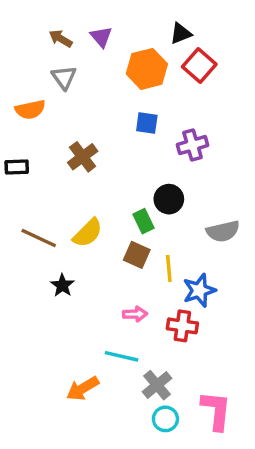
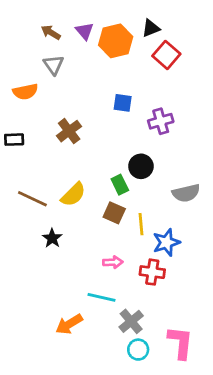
orange hexagon: (147, 69) -> (116, 41), moved

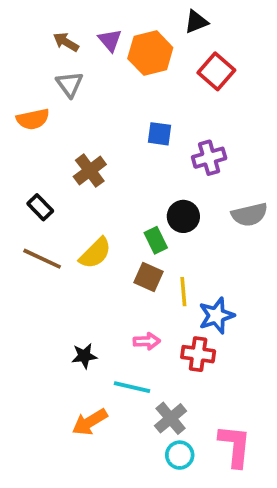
black triangle: (151, 28) -> (196, 22), moved
black rectangle: (14, 140) -> (40, 207), moved, turned 48
gray semicircle: (186, 193) -> (249, 215), moved
black star: (52, 238) -> (84, 356), moved, turned 30

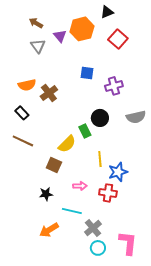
purple triangle: (110, 40) -> (60, 36), moved
orange semicircle: (33, 119) -> (27, 85), moved
yellow semicircle: (95, 253) -> (67, 144), moved
brown square: (149, 277) -> (54, 165), moved

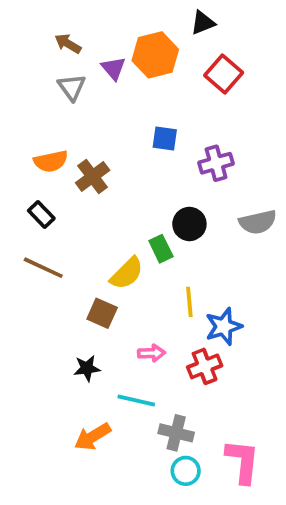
red cross: (108, 193) -> (205, 366), turned -30
gray cross: (93, 228) -> (176, 433), turned -36

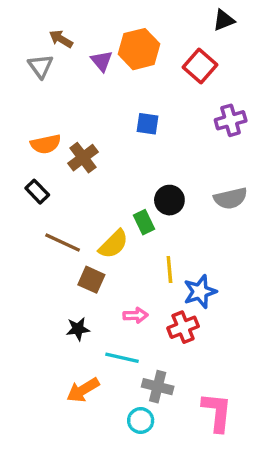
black triangle: (203, 23) -> (224, 20), moved
gray triangle: (72, 87) -> (41, 66), moved
purple cross: (216, 163) -> (231, 120), moved
brown line: (43, 268) -> (63, 242), moved
cyan circle: (186, 471) -> (141, 421), moved

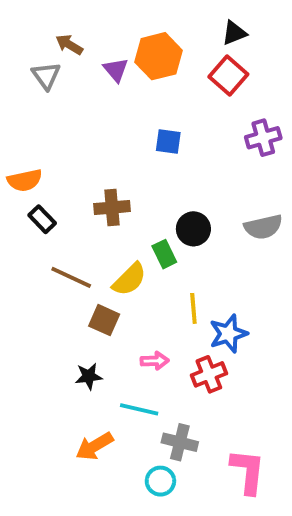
black triangle: (224, 20) -> (234, 33), moved
orange semicircle: (46, 144) -> (25, 180), moved
brown cross: (83, 158) -> (112, 208), moved, turned 32

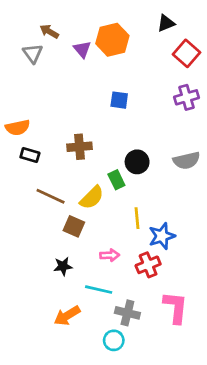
red square: (228, 76) -> (186, 53), moved
black rectangle: (42, 219) -> (30, 155), turned -30
pink L-shape: (248, 471) -> (176, 307), moved

